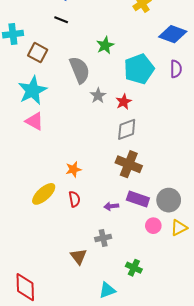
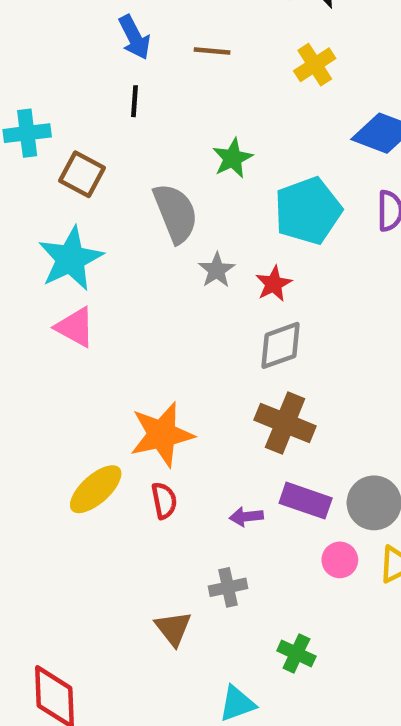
black line: (61, 20) -> (134, 101), turned 72
orange star: (73, 169) -> (162, 434), size x1.8

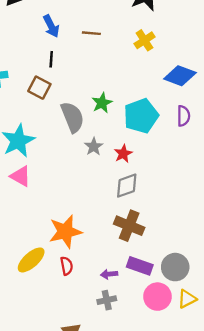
green star: (233, 158) -> (102, 103), moved
brown square: (82, 174) -> (39, 88), moved
pink circle: (340, 560) -> (157, 297), size x1.5
gray cross: (228, 587) -> (107, 300), moved

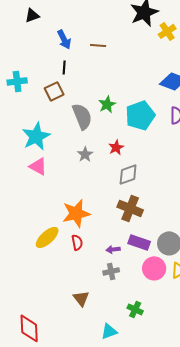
yellow cross: (144, 40) -> (167, 31), moved
brown square: (39, 88) -> (54, 91), turned 36
gray star: (94, 147) -> (85, 154), moved
red star: (123, 154) -> (116, 147), moved

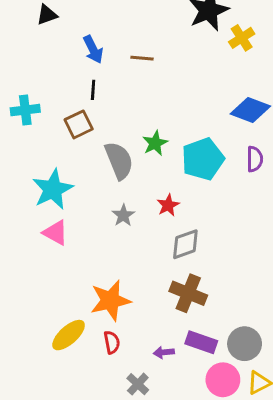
gray cross: (111, 271) -> (138, 384), moved, turned -35

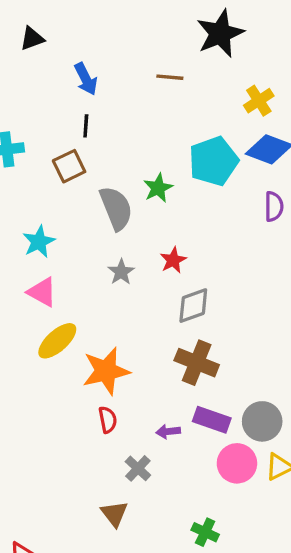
yellow cross: (242, 38) -> (259, 101), moved
brown line: (142, 58) -> (170, 77), moved
cyan pentagon: (203, 159) -> (213, 161), moved
cyan star: (53, 189) -> (39, 242), size x0.7
yellow ellipse: (69, 335) -> (57, 341), moved

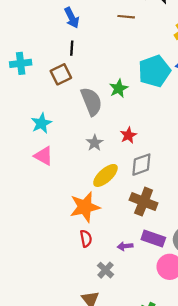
yellow ellipse: (57, 341) -> (105, 175), moved

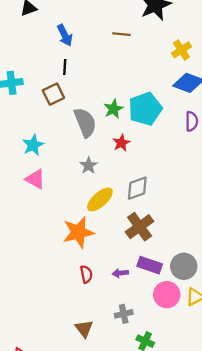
cyan pentagon: (154, 71) -> (145, 109), moved
red star: (128, 135) -> (121, 143), moved
brown cross: (144, 202) -> (140, 227), turned 32
red semicircle: (86, 239) -> (86, 274), moved
gray cross: (105, 270) -> (124, 314), moved, turned 35

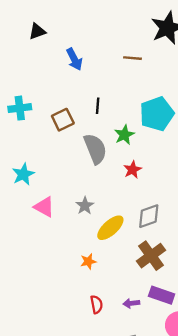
black line: (65, 67) -> (98, 106), moved
cyan pentagon: (145, 109) -> (157, 114), moved
cyan star: (33, 145) -> (23, 174), moved
gray star: (89, 166) -> (85, 206), moved
orange star: (78, 232) -> (88, 261), size x0.5

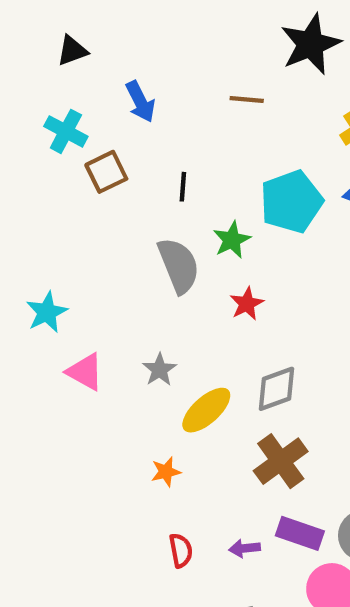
cyan cross: (20, 108) -> (66, 131), moved, turned 35
brown square: (63, 120) -> (106, 172), moved

